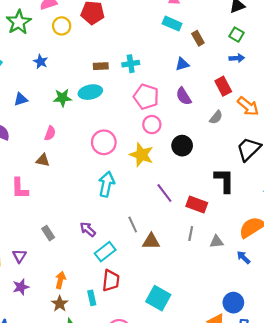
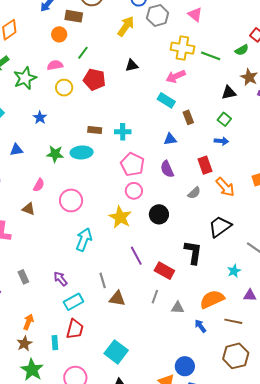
pink circle: (104, 142) -> (71, 200), moved

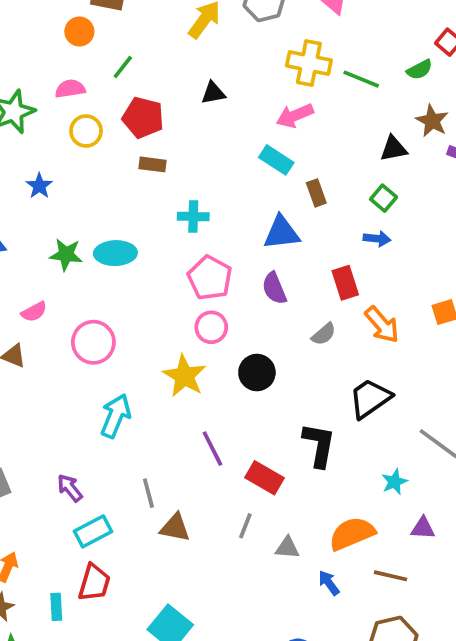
brown rectangle: (95, 130) -> (152, 164), moved
blue triangle: (170, 139) -> (281, 233), size x1.5
pink semicircle: (39, 185) -> (34, 312), turned 32

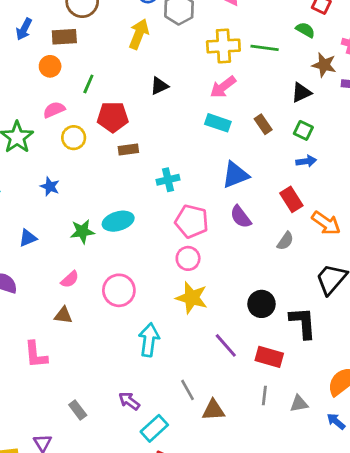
green semicircle: (420, 70) -> (305, 30), turned -108
brown rectangle: (316, 193) -> (263, 124), moved
pink circle: (211, 327) -> (188, 258), moved
black circle: (257, 373) -> (261, 304), moved

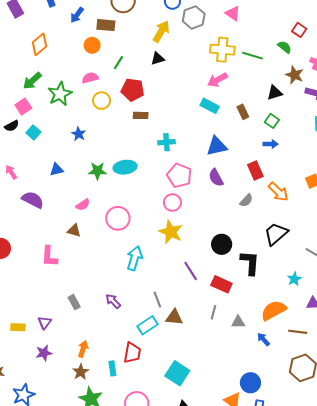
black triangle: (159, 86) -> (158, 59), moved
cyan rectangle: (154, 428) -> (148, 325), moved

